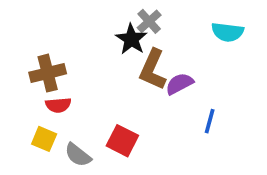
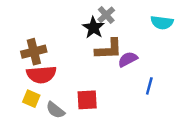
brown L-shape: (153, 69) -> (109, 49), turned -116
red semicircle: (58, 105) -> (41, 75), size x1.6
red square: (122, 141) -> (87, 100), turned -30

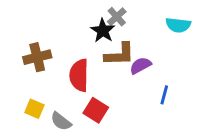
red semicircle: (41, 75) -> (79, 75), moved, turned 96
red square: (87, 100) -> (96, 110), turned 35

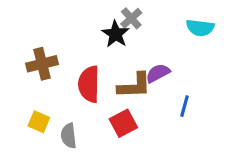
brown L-shape: (120, 54) -> (134, 86), moved
red square: (96, 110) -> (123, 123), moved, turned 30
gray semicircle: (61, 121) -> (69, 136), turned 45

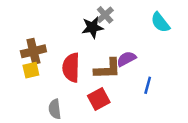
cyan semicircle: (200, 28) -> (160, 22), turned 45
black star: (116, 34) -> (92, 27), turned 30
yellow square: (39, 122) -> (31, 70), moved, turned -36

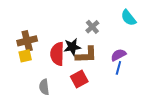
gray cross: (105, 15) -> (92, 27), moved
black star: (92, 27) -> (72, 47), moved
purple semicircle: (126, 59) -> (118, 55), moved

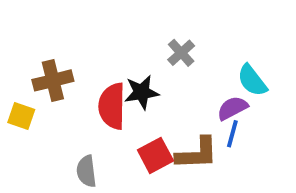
cyan semicircle: (128, 18) -> (252, 80), moved
brown L-shape: (86, 55) -> (197, 153), moved
yellow square: (25, 56) -> (21, 116), moved, turned 32

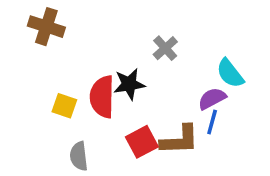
brown cross: (53, 80) -> (46, 27), moved, turned 32
yellow square: (21, 116) -> (64, 106), moved

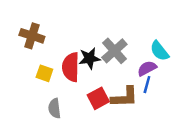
brown cross: (46, 27) -> (32, 36), moved
gray cross: (165, 48) -> (114, 51), moved, size x1.5

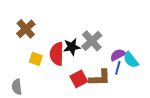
brown cross: (32, 36) -> (26, 29), turned 30
cyan semicircle: (159, 51) -> (131, 60), moved
gray semicircle: (54, 108) -> (17, 87), moved

